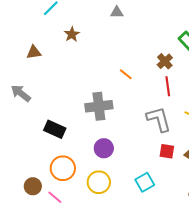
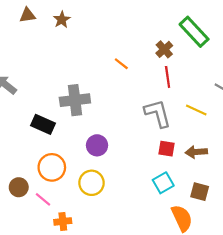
brown triangle: (34, 52) -> (28, 15), moved
gray cross: (99, 106) -> (75, 100), moved
cyan square: (145, 182) -> (163, 183), moved

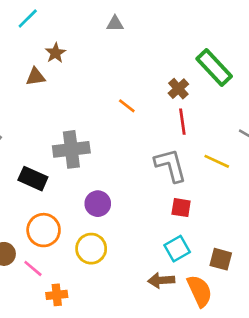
brown triangle: (28, 15) -> (36, 77), moved
brown arrow: (196, 152) -> (161, 280), moved

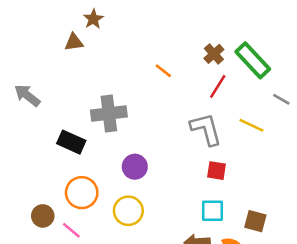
green rectangle: (214, 67) -> (253, 60), moved
red line: (182, 122) -> (218, 86), turned 40
cyan square: (177, 249) -> (213, 211), turned 30

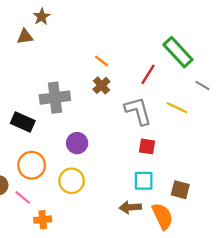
brown cross: (214, 54) -> (101, 85), moved

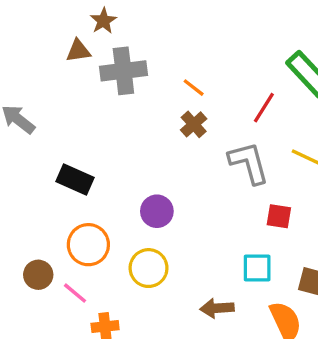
gray cross: (55, 98) -> (123, 71), moved
red square: (147, 146) -> (279, 216), moved
brown arrow: (130, 207) -> (217, 308), moved

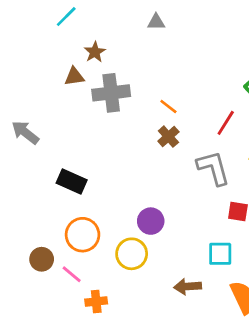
purple circle: (157, 211) -> (151, 221), moved

